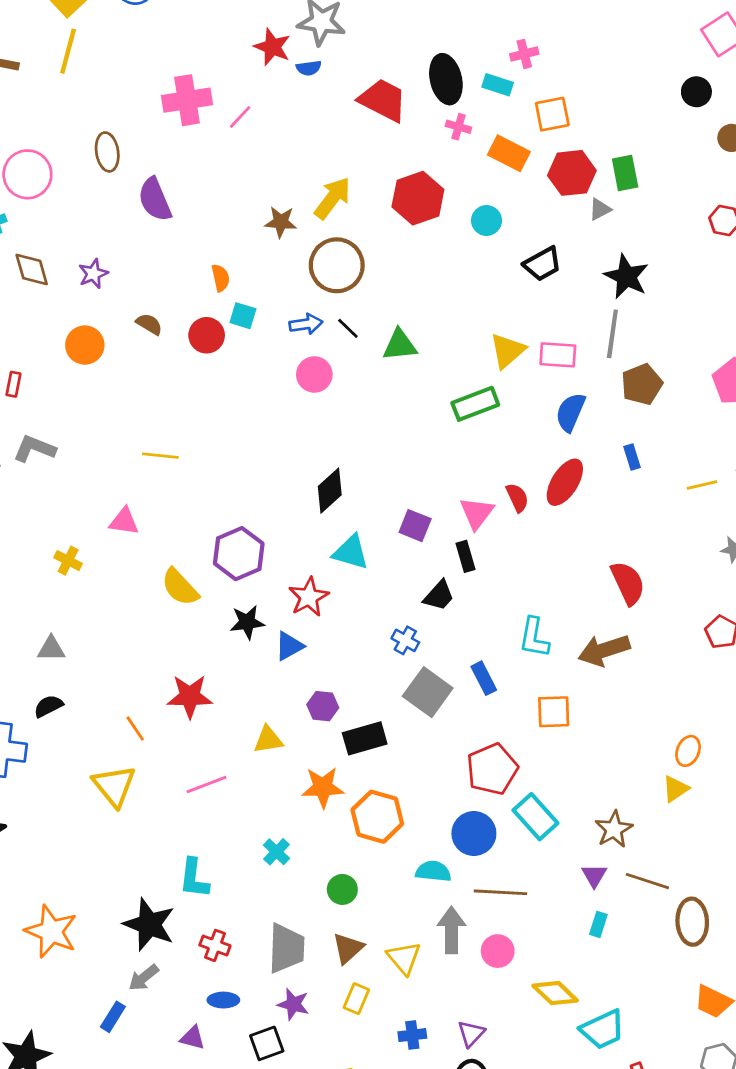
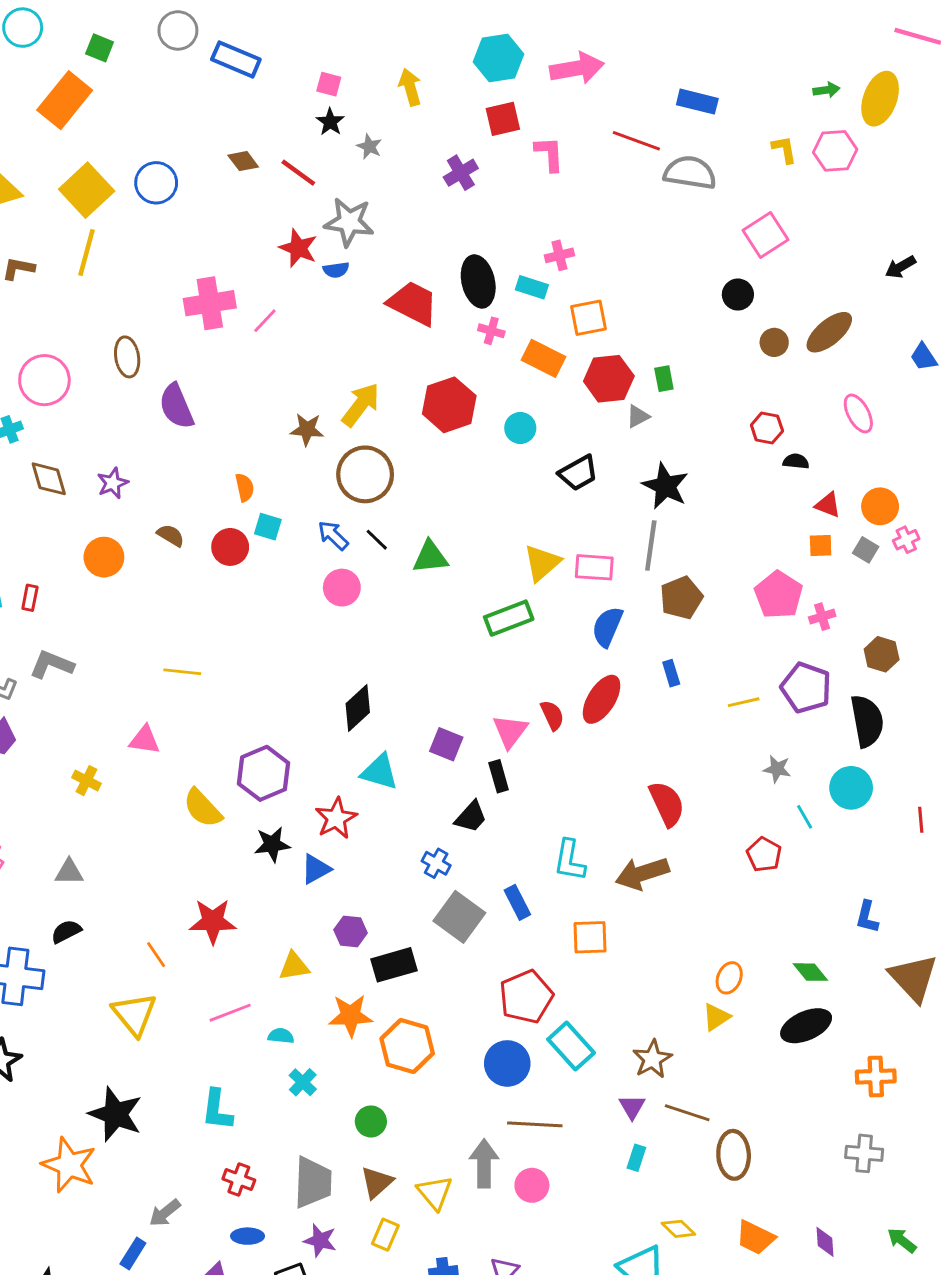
green rectangle: (625, 173) -> (664, 379), size x0.7
blue arrow: (306, 324) -> (333, 535), turned -128
cyan semicircle: (433, 871) -> (281, 1036), moved, size x0.7
black star: (149, 924) -> (116, 1114), moved
yellow diamond: (555, 993) -> (678, 1229), moved, size x0.7

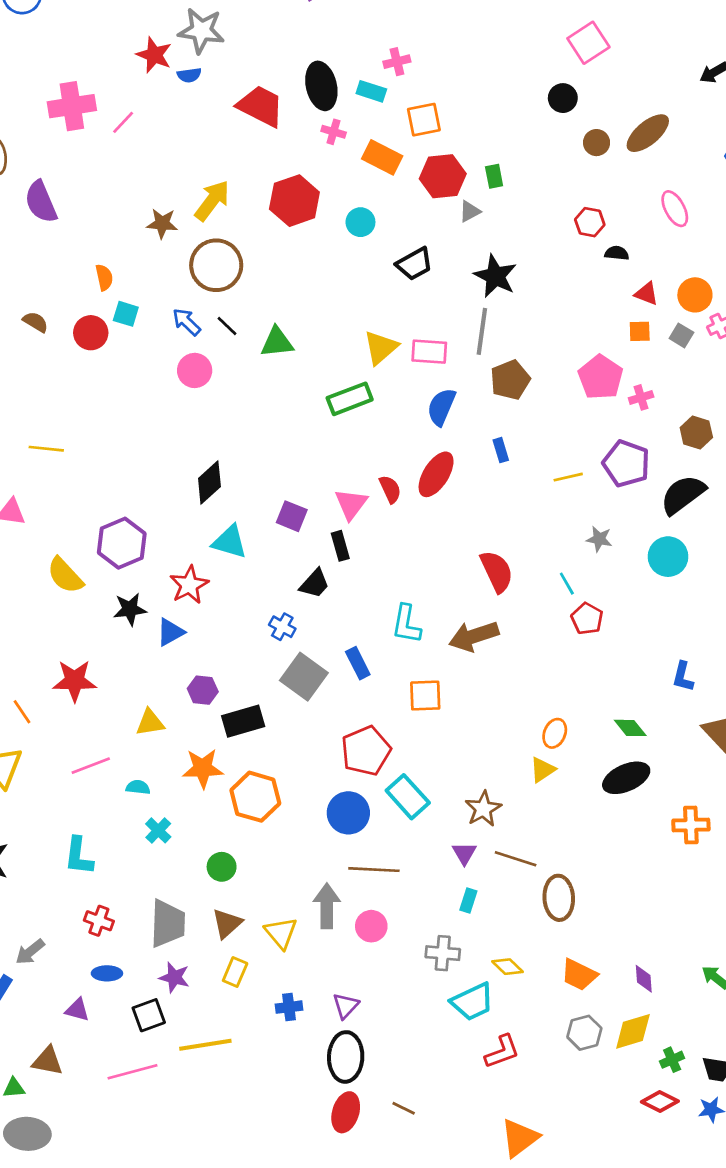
black semicircle: (867, 721) -> (683, 495), turned -117
cyan line: (805, 817) -> (567, 584), moved
gray cross: (864, 1153) -> (443, 953), moved

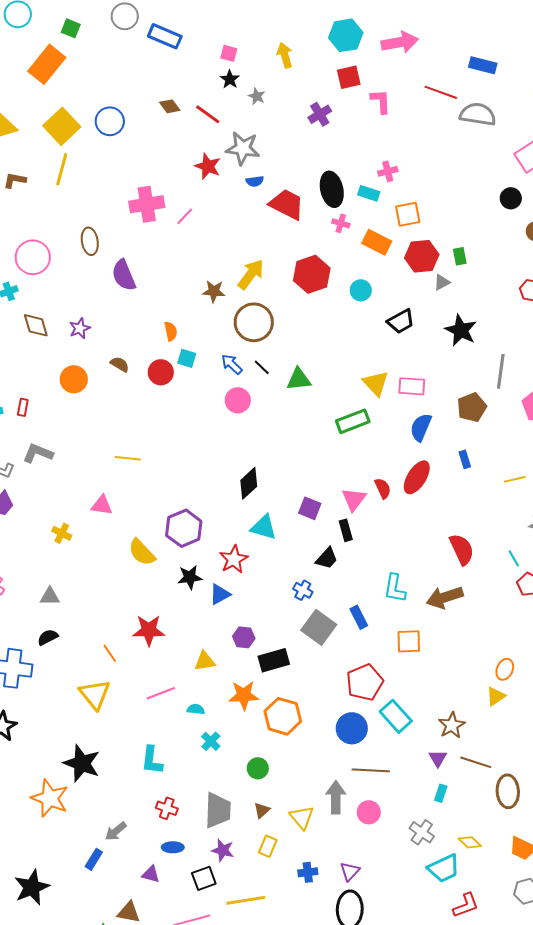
blue semicircle: (189, 75) -> (255, 181), moved
gray line: (482, 331) -> (501, 371), moved
yellow triangle: (381, 348) -> (376, 383), turned -32
brown triangle: (227, 923) -> (262, 810), size x0.7
gray cross: (443, 953) -> (422, 832), turned 30

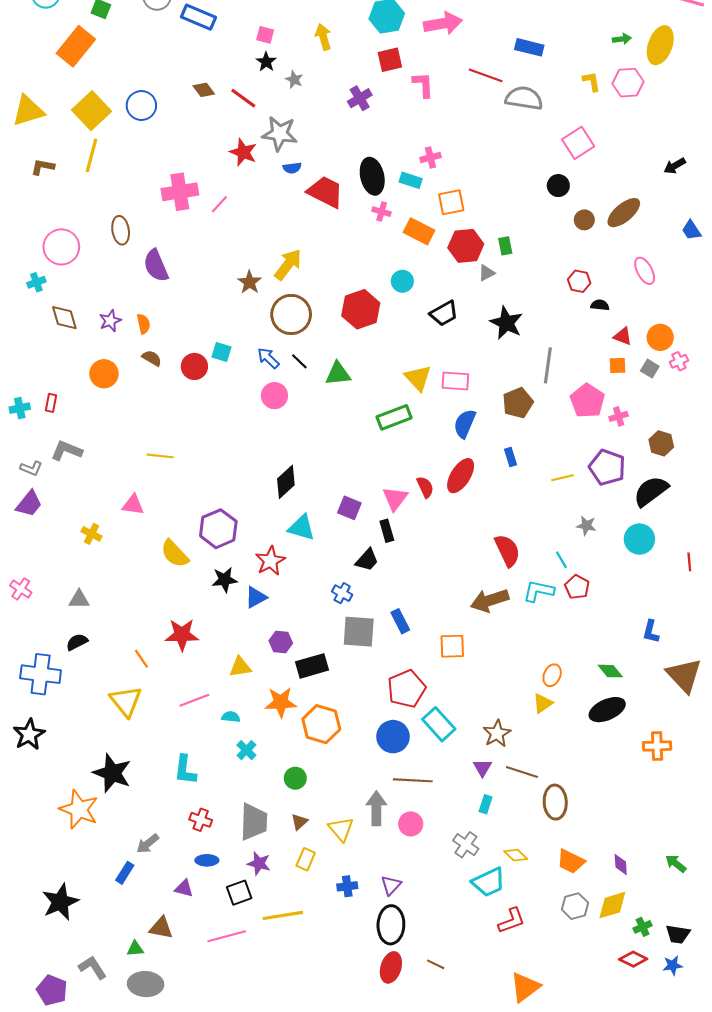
red hexagon: (312, 274) -> (361, 309), moved
brown star: (214, 291) -> (250, 282), turned 30
orange semicircle: (171, 331) -> (143, 324), moved
cyan L-shape: (395, 588) -> (539, 591), moved, turned 92
gray square: (319, 627) -> (359, 632), turned -32

